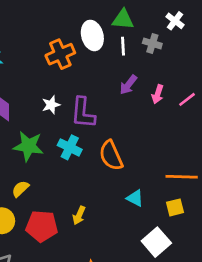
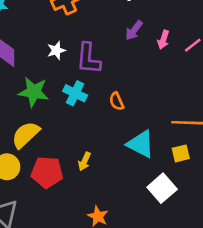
orange semicircle: (111, 155) -> (117, 101), size x0.6
yellow semicircle: (20, 189) -> (26, 135), size x1.6
cyan triangle: (135, 198) -> (141, 144), size x1.6

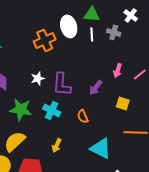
purple arrow: (134, 30) -> (96, 87), moved
yellow square: (181, 153) -> (123, 103), moved, turned 32
yellow arrow: (84, 161) -> (57, 145), moved

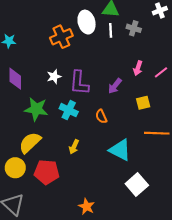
white cross: (131, 15) -> (160, 11), moved, turned 32
yellow square: (123, 103) -> (143, 103), turned -32

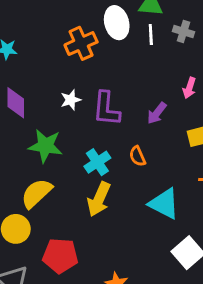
cyan cross: (69, 110) -> (97, 162), moved, turned 30
yellow arrow: (74, 147) -> (99, 199), size x1.6
red pentagon: (47, 172) -> (60, 256), moved

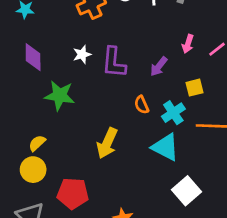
cyan cross: (97, 162) -> (173, 113), moved
yellow semicircle: (37, 193) -> (37, 143), moved, size x0.6

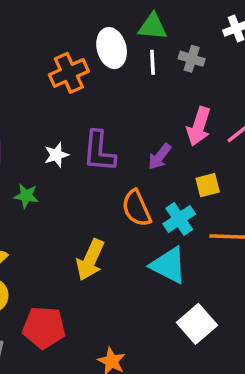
pink arrow: (188, 44) -> (199, 126), size x1.5
white star: (82, 54) -> (56, 155), moved
green star: (60, 95) -> (26, 196), size x0.6
orange semicircle: (142, 105) -> (136, 208), size x1.5

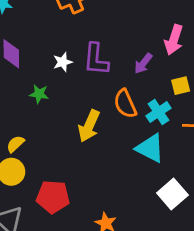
yellow arrow: (90, 260) -> (89, 126), moved

